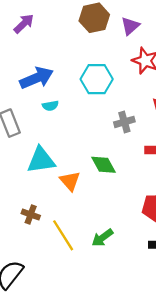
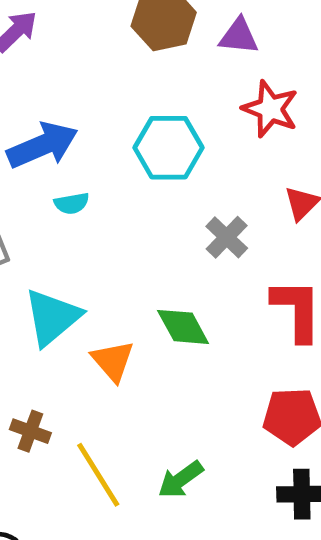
purple triangle: (130, 26) -> (239, 36), turned 48
gray cross: (124, 122) -> (227, 237), turned -30
cyan triangle: (41, 160) -> (52, 317), turned -32

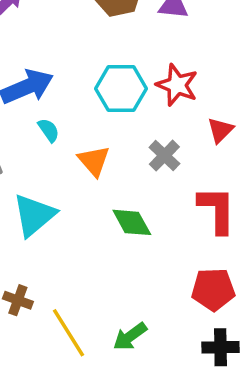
red star: (270, 109) -> (177, 85), moved
cyan semicircle: (72, 203) -> (49, 130), turned -115
orange triangle: (113, 361) -> (94, 161), moved

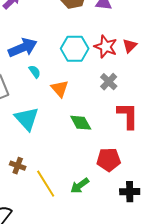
red triangle: (220, 130) -> (130, 46), moved
gray cross: (164, 155) -> (109, 82), moved
cyan triangle: (34, 215) -> (27, 119), turned -32
red pentagon: (213, 289) -> (109, 160), moved

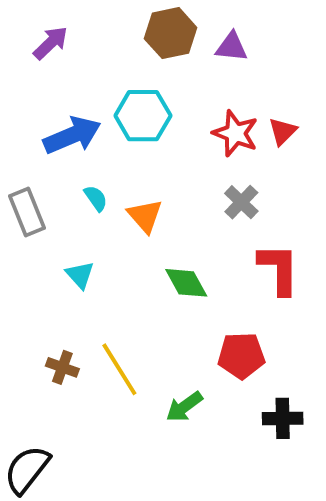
cyan hexagon: (75, 49) -> (143, 116), moved
cyan semicircle: (35, 72) -> (96, 198), moved
cyan triangle: (27, 119) -> (80, 275), size x0.6
yellow line: (46, 184) -> (119, 369), moved

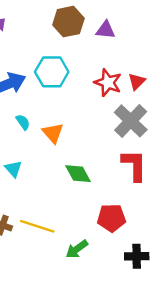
gray cross: (241, 202) -> (131, 121), moved, size x1.6
yellow line: (119, 369) -> (37, 226), turned -40

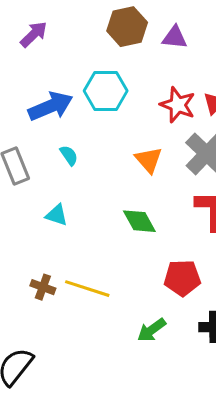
orange triangle: (53, 133) -> (149, 160), moved
cyan triangle: (13, 169) -> (57, 215), turned -30
green arrow: (77, 249) -> (152, 330), moved

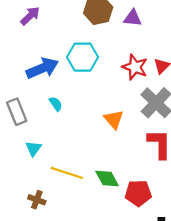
orange triangle: (149, 160) -> (114, 119), moved
cyan triangle: (57, 215) -> (33, 148), moved, turned 48
green diamond: (139, 221) -> (107, 179), moved
yellow line: (87, 289) -> (67, 173), moved

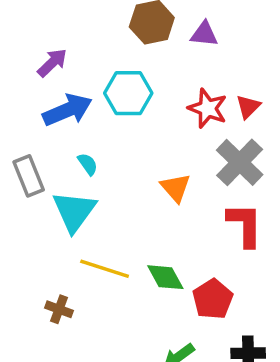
purple arrow: (30, 16) -> (52, 63), moved
cyan triangle: (33, 148) -> (74, 211), moved, size x1.8
red pentagon: (138, 193) -> (213, 299), turned -30

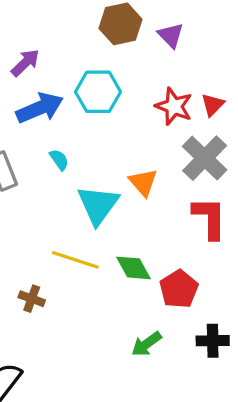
purple triangle: (204, 34) -> (171, 35), turned 40
cyan triangle: (74, 211) -> (98, 205), moved

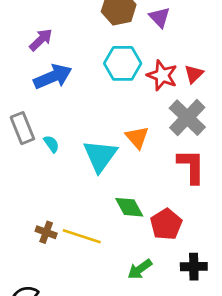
cyan hexagon: (98, 92) -> (123, 63), moved
cyan semicircle: (59, 160) -> (51, 144), moved
yellow line: (75, 260) -> (82, 236), moved

